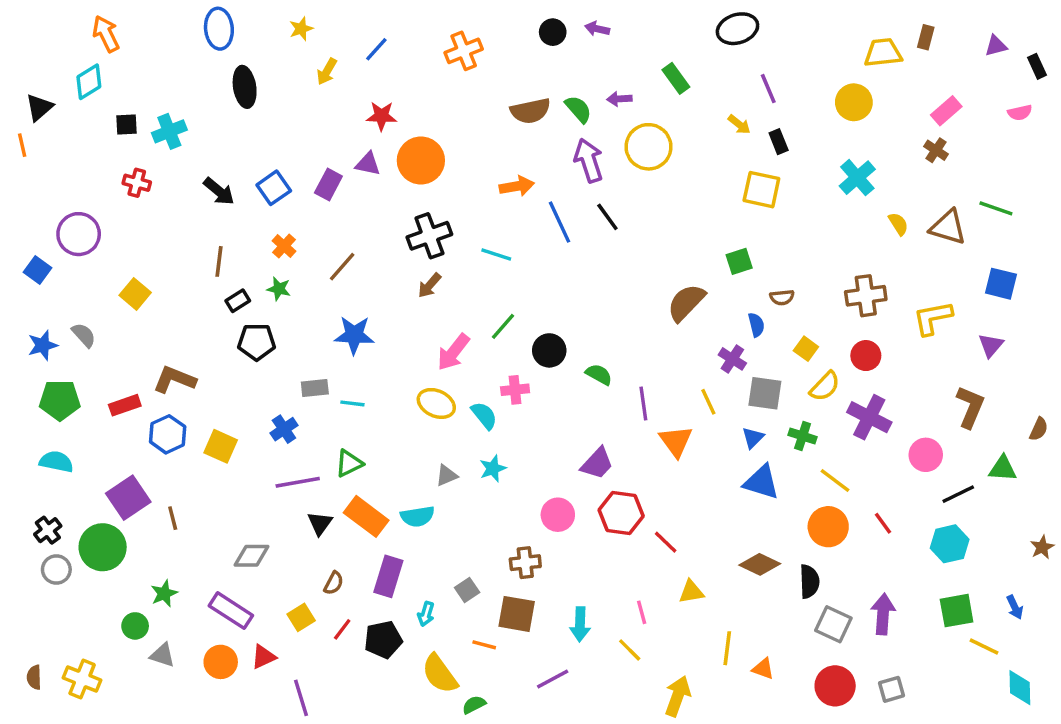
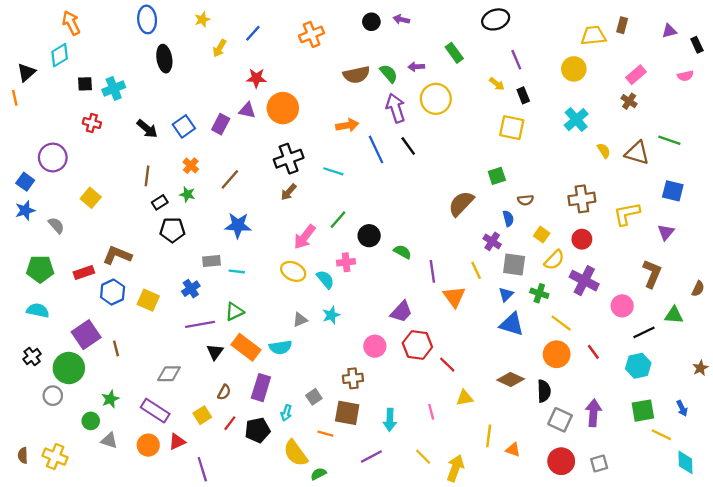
blue star: (43, 345) -> (25, 210), moved
gray circle: (56, 569) -> (53, 396), moved
yellow line: (630, 650) -> (423, 457), moved

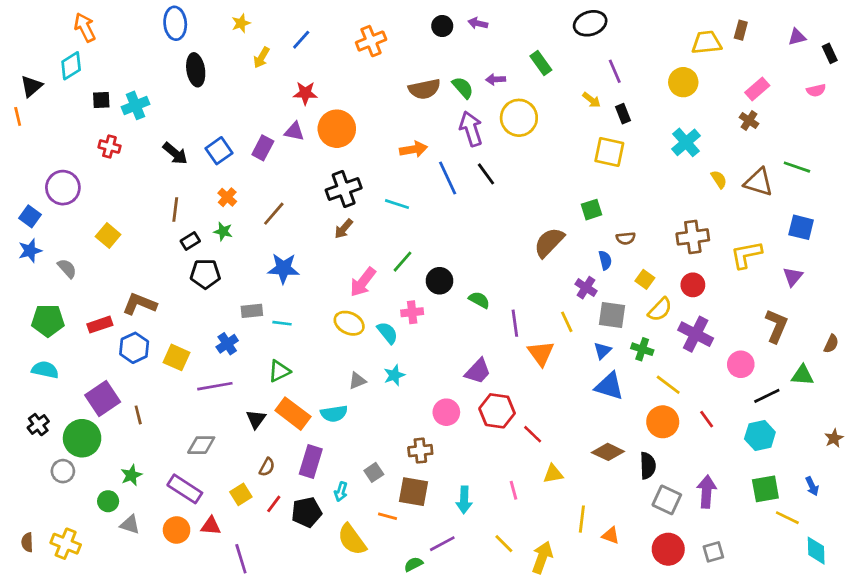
purple line: (200, 324) -> (215, 386), moved
red triangle: (177, 442) -> (211, 526), turned 30
green semicircle: (318, 474) -> (413, 564), moved

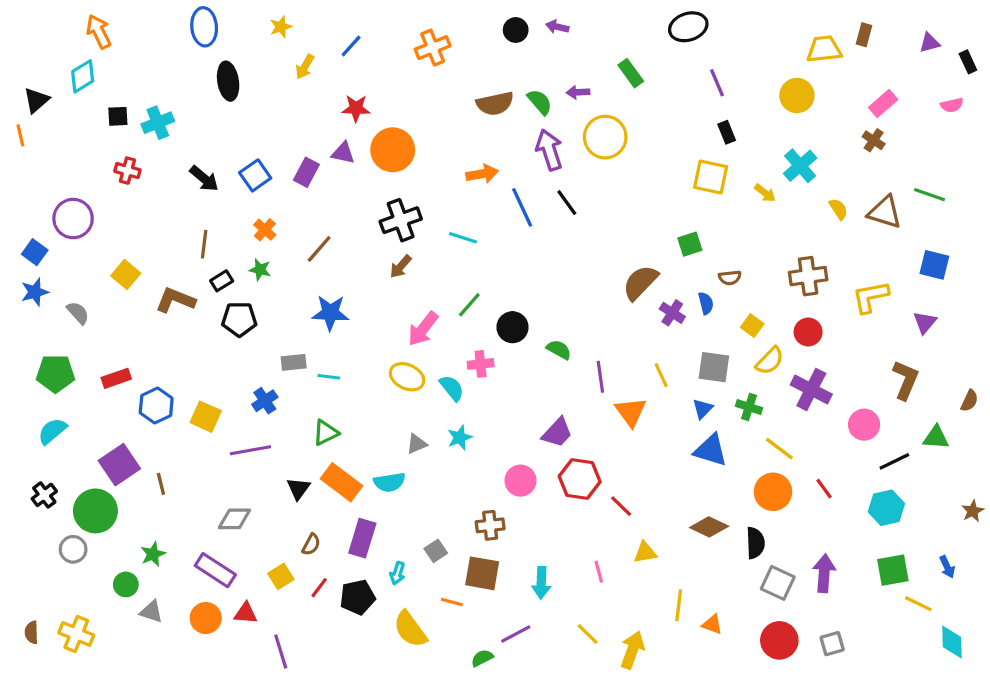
yellow arrow: (592, 100) -> (765, 193), moved
purple cross: (586, 288) -> (672, 313), moved
brown L-shape: (140, 304) -> (175, 300), moved
cyan semicircle: (45, 370) -> (52, 431), turned -52

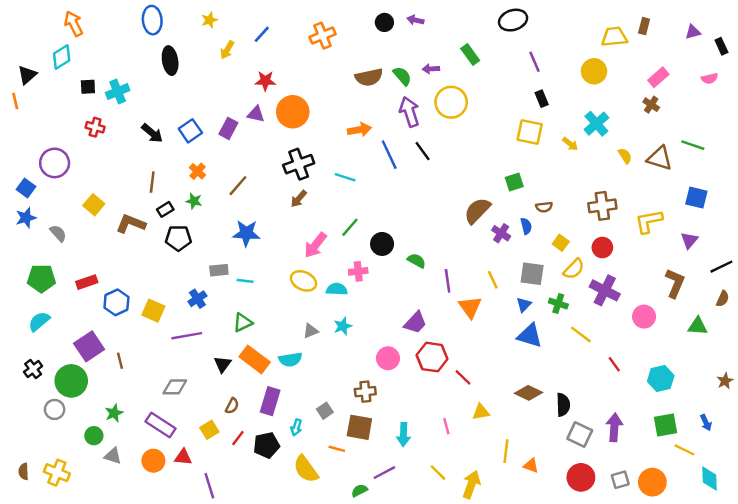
cyan semicircle: (452, 388) -> (337, 289), turned -48
black line: (894, 461) -> (721, 267), moved
orange circle: (773, 492) -> (652, 482), moved

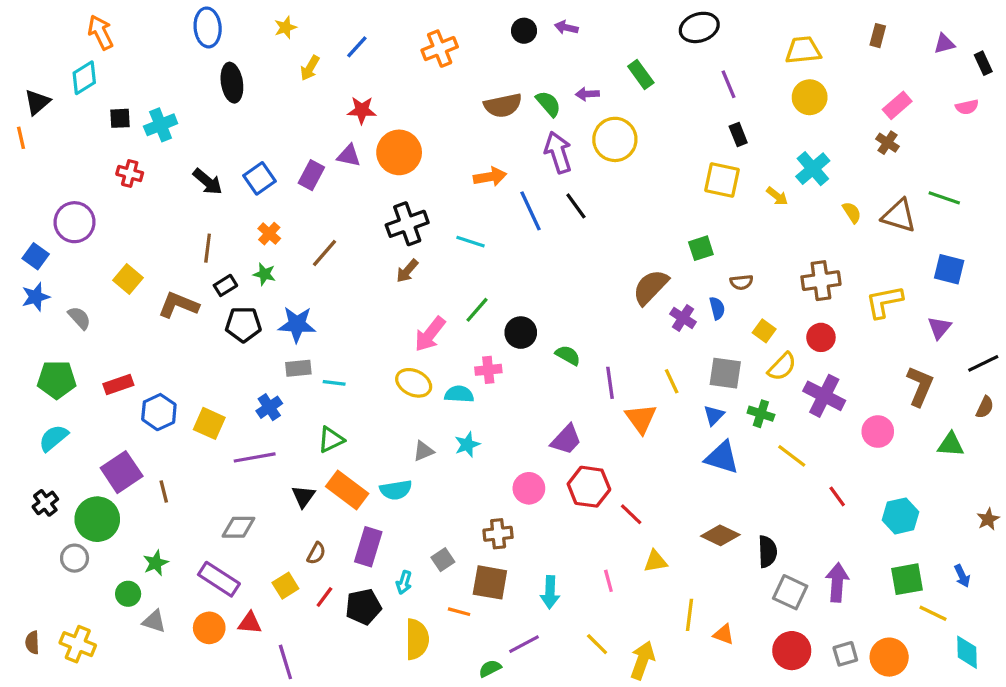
yellow trapezoid: (614, 37) -> (803, 50), moved
blue star: (246, 233) -> (297, 324), moved
yellow semicircle: (306, 469) -> (417, 639), turned -144

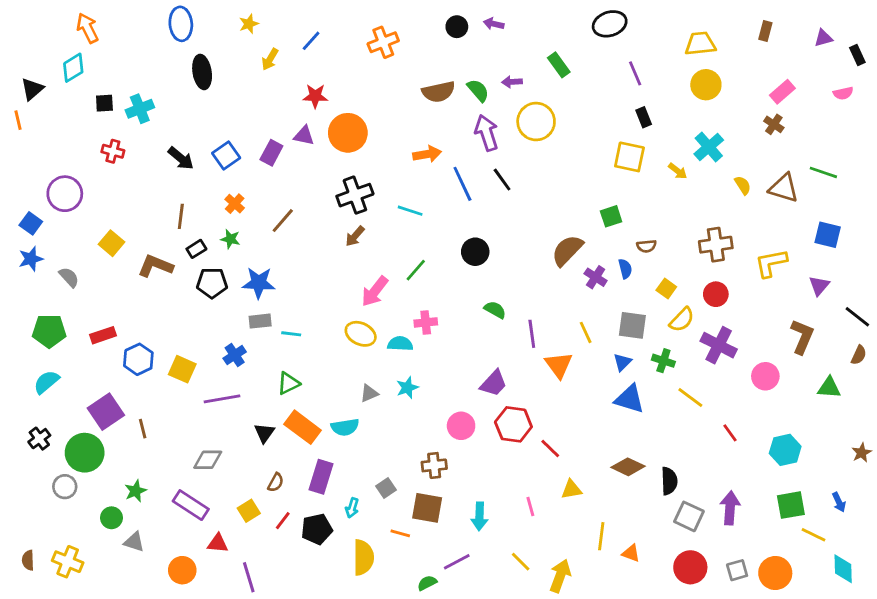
black circle: (521, 333) -> (475, 252), moved
black line: (983, 363) -> (857, 317), turned 64
orange circle: (209, 628) -> (182, 570), moved

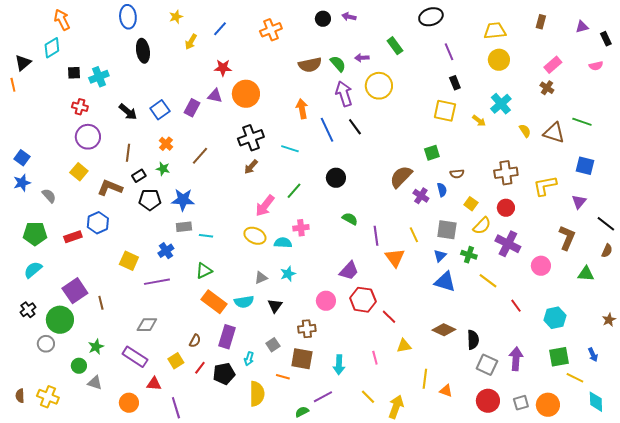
orange arrow: (427, 154) -> (302, 109), turned -90
purple circle: (65, 194) -> (88, 137), moved
blue hexagon: (138, 359) -> (98, 223), moved
black triangle: (264, 433) -> (275, 306), moved

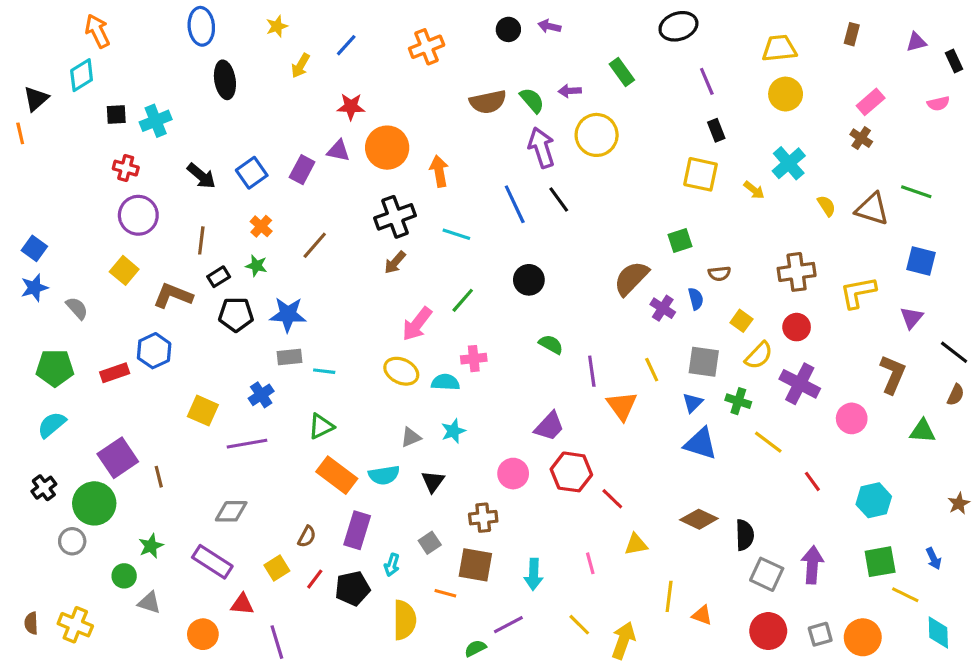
orange arrow: (302, 109) -> (439, 171), moved

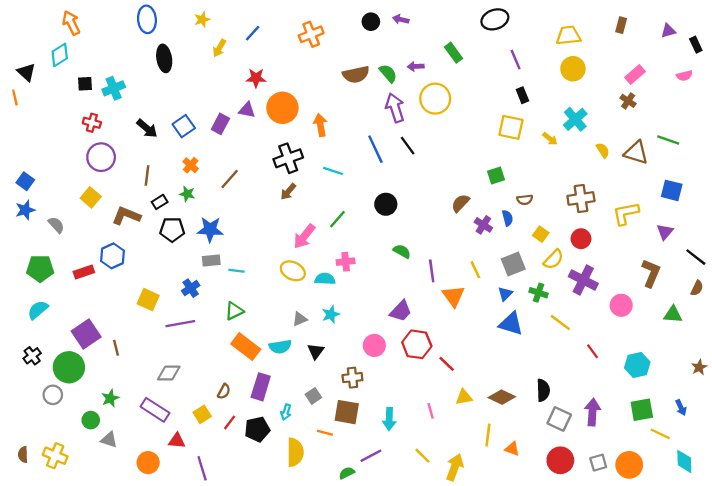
black triangle: (36, 99) -> (26, 72), turned -36
brown semicircle: (631, 278) -> (460, 203), size x0.7
gray square: (704, 362) -> (513, 264), turned -30
brown diamond: (699, 519) -> (502, 397), moved

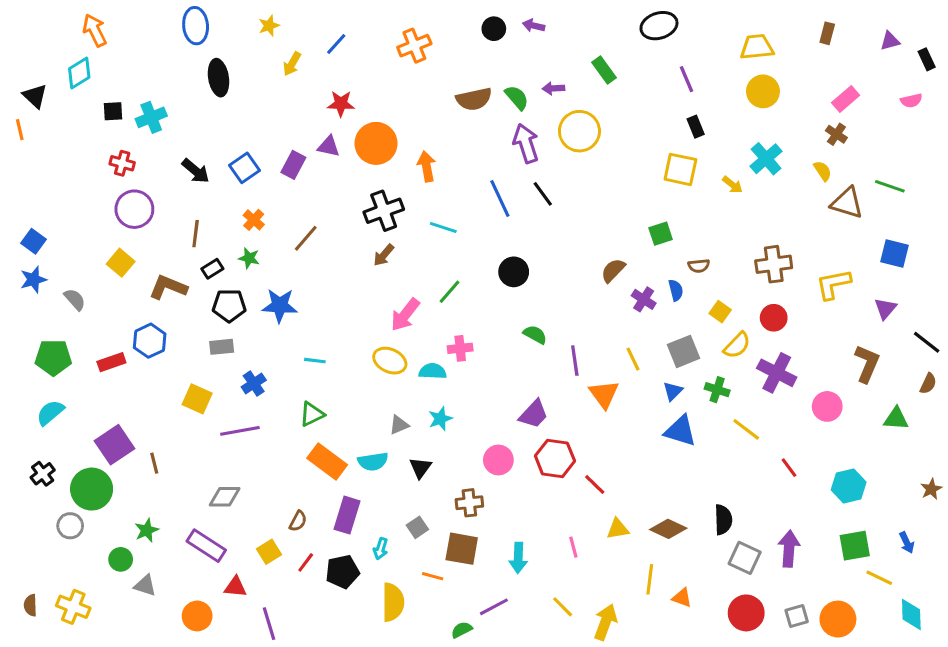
yellow semicircle: (603, 150) -> (823, 171), moved
gray rectangle: (211, 260) -> (222, 347), moved

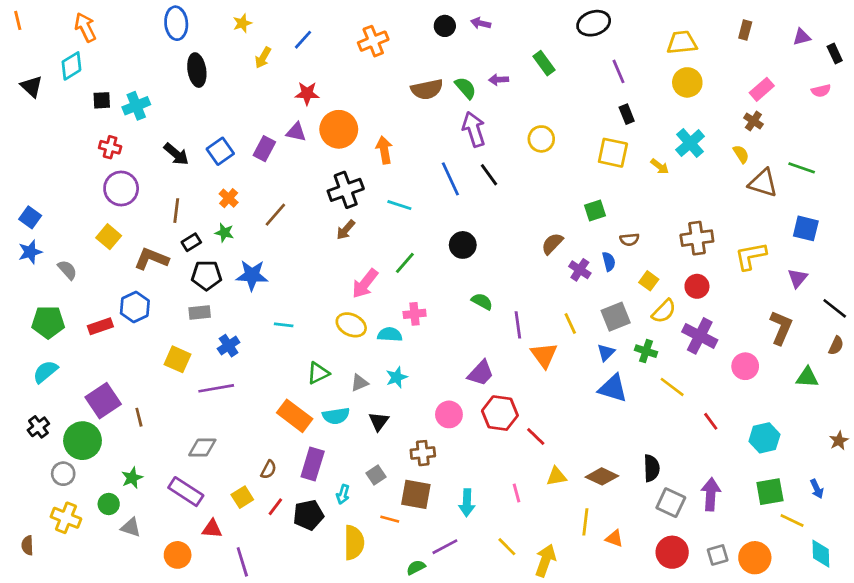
orange line: (20, 130) -> (18, 20), moved
yellow circle: (579, 131) -> (541, 139), moved, size x0.7
green triangle: (312, 414) -> (318, 373), moved
yellow cross: (73, 607) -> (66, 518), moved

